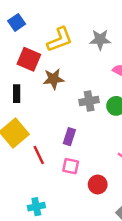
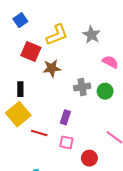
gray star: (100, 40) -> (91, 35), turned 30
black rectangle: (17, 94) -> (20, 89), moved
red line: (39, 155) -> (39, 133), turned -49

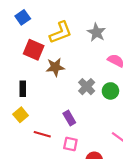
gray cross: (82, 87) -> (87, 87), turned -35
yellow square: (18, 114) -> (21, 115), size x0.6
purple rectangle: (65, 117) -> (69, 118), turned -48

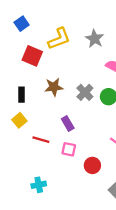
brown star: (55, 67) -> (54, 87), moved

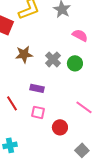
purple rectangle: (68, 124) -> (37, 88), turned -48
red line: (41, 140) -> (12, 103), turned 42

